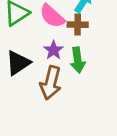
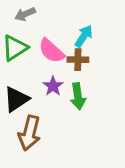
brown arrow: (51, 83) -> (29, 133), moved

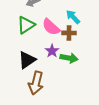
cyan arrow: (84, 36) -> (73, 17), turned -77
green arrow: (78, 96) -> (69, 58), turned -72

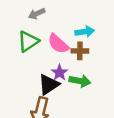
cyan arrow: (73, 17) -> (85, 32), turned 126
black triangle: (27, 60) -> (49, 85), moved

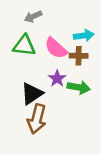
green triangle: (28, 41) -> (24, 46), turned 40
black triangle: (49, 85) -> (32, 94), moved

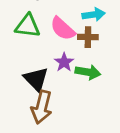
black triangle: (32, 94) -> (36, 79), turned -40

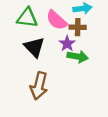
purple star: (64, 62) -> (67, 44), moved
black triangle: (36, 79) -> (34, 47), moved

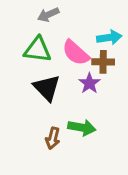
green arrow: (78, 57) -> (82, 127), moved
brown arrow: (39, 86) -> (53, 138), size x0.6

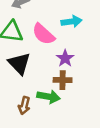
brown cross: (103, 62) -> (63, 80), moved
purple star: (89, 83) -> (65, 58), moved

